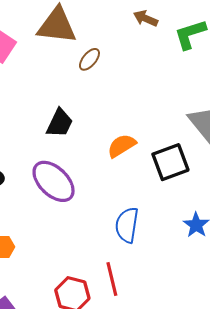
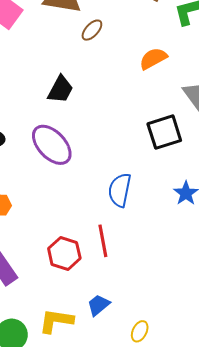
orange semicircle: (122, 146) -> (153, 58), moved

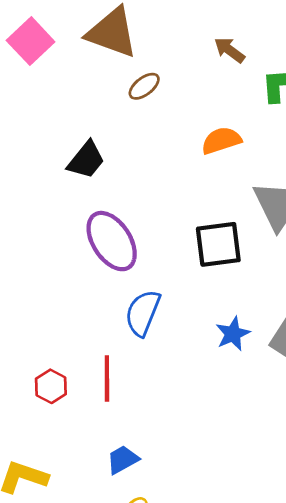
purple ellipse: (52, 145) -> (112, 241), moved
red hexagon: (64, 253) -> (51, 386), size x0.7
blue trapezoid: (99, 305) -> (123, 460), moved

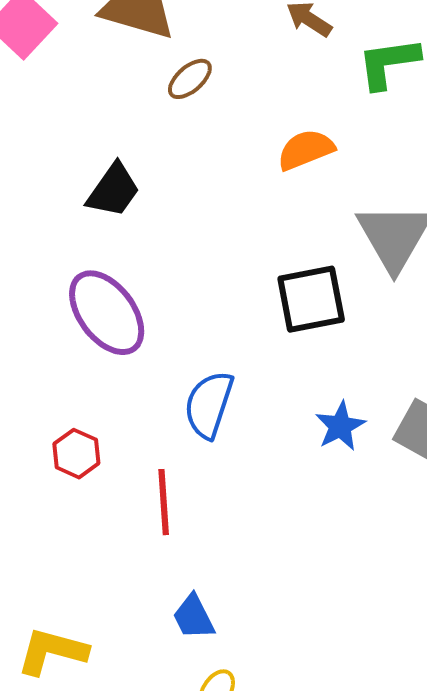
purple ellipse: (112, 241) -> (107, 313), moved
red hexagon: (51, 386) -> (76, 454), moved
blue trapezoid: (123, 460) -> (194, 617), turned -84

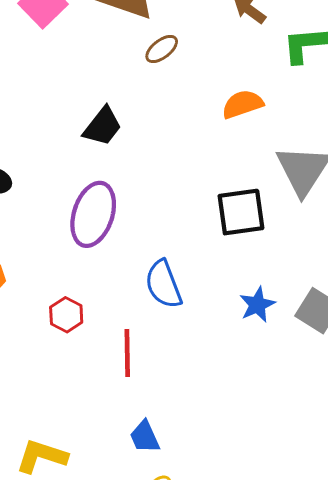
purple ellipse: (107, 313) -> (93, 214), turned 52
blue semicircle: (209, 405) -> (163, 284), turned -42

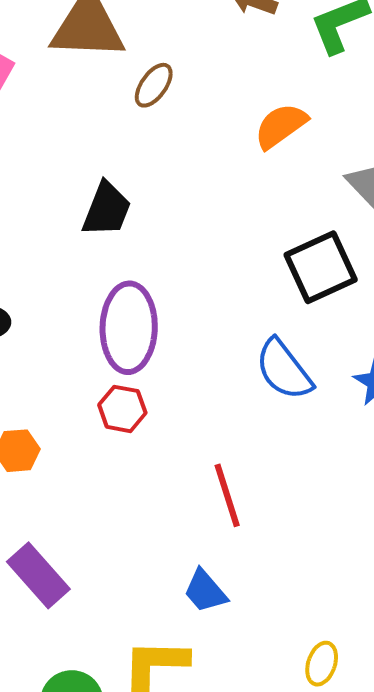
blue semicircle: (163, 284) -> (284, 370), moved
red hexagon: (66, 315) -> (122, 409), moved
blue trapezoid: (145, 437) -> (205, 591), moved

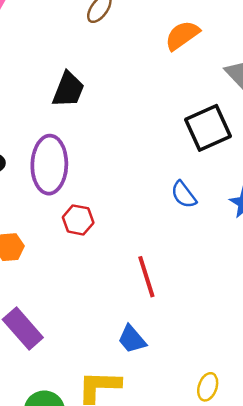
purple ellipse: (129, 328) -> (49, 165), moved
blue semicircle: (284, 370) -> (184, 195), size x0.7

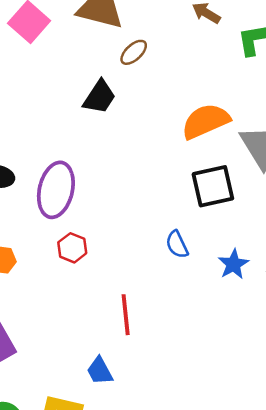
orange semicircle: (182, 35) -> (206, 121), moved, size x1.4
black trapezoid: (68, 90) -> (99, 97), moved

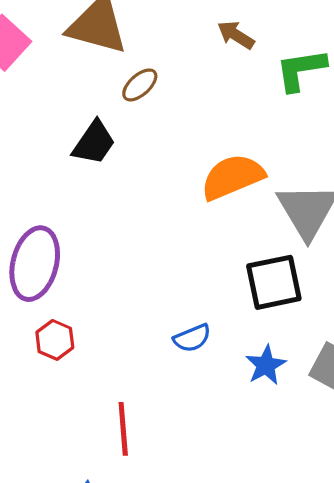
black square: (213, 186) -> (274, 282), moved
blue semicircle: (177, 245) -> (192, 338), turned -88

